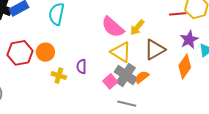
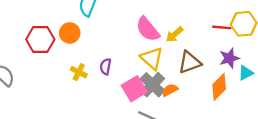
orange circle: (45, 52) -> (70, 33), moved
pink square: (110, 81) -> (134, 89), size x1.5

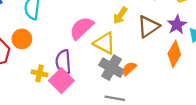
pink semicircle: (148, 29) -> (82, 28), moved, turned 100
brown triangle: (190, 62) -> (148, 27), moved
purple semicircle: (106, 67) -> (63, 62), size x1.5
pink square: (134, 89) -> (61, 81), moved

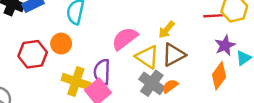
brown triangle: (148, 27) -> (174, 55), moved
yellow cross: (40, 73) -> (76, 81), size x1.6

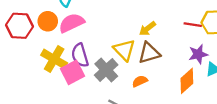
pink semicircle: (125, 39) -> (72, 23), moved
purple semicircle: (102, 72) -> (80, 55), turned -30
gray cross: (152, 83) -> (106, 70), moved

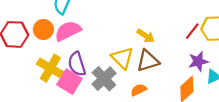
red line: (193, 25) -> (192, 31), turned -60
yellow arrow: (147, 29) -> (146, 36), turned -108
pink square: (73, 72) -> (69, 82), turned -30

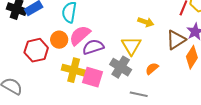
yellow triangle: (122, 58) -> (131, 46), turned 30
brown triangle: (148, 61) -> (176, 40), moved
purple semicircle: (77, 64) -> (93, 47), moved, turned 105

